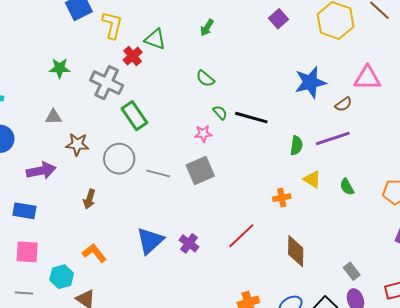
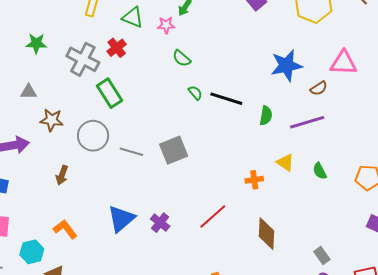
red cross: (133, 56) -> (117, 48), moved
pink star: (203, 134) -> (166, 25), moved
green semicircle: (296, 146) -> (266, 116), moved

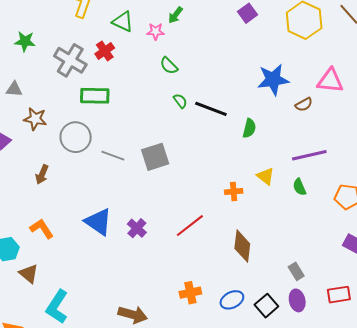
green rectangle: (110, 93) -> (95, 96), turned -60
purple line: (307, 122) -> (309, 155), moved
blue triangle: (121, 219) -> (98, 222), turned -48

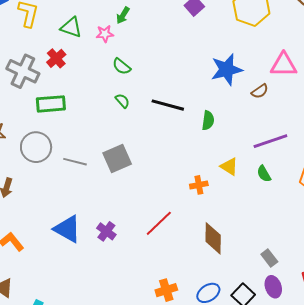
green semicircle: (180, 101) -> (122, 101), moved

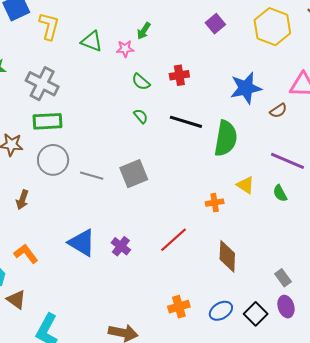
red cross: (56, 58) -> (179, 75), moved, turned 30
green rectangle: (51, 104) -> (48, 121), moved
green semicircle: (208, 120) -> (226, 138), size x1.8
purple line: (270, 141) -> (287, 161), turned 40

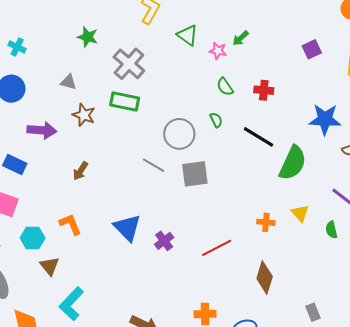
gray circle: (53, 160) -> (179, 134), moved

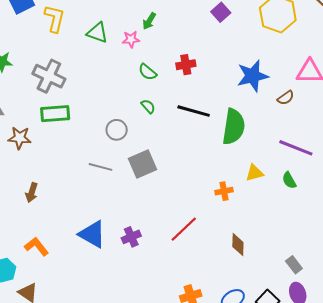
gray circle: (179, 134) -> (117, 130), size x0.7
yellow triangle: (300, 213) -> (254, 173), turned -48
purple cross: (164, 241) -> (131, 237), turned 30
brown diamond: (265, 277) -> (238, 245), size x0.7

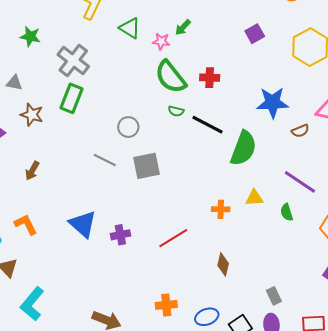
green semicircle: (148, 72) -> (171, 77), size x1.8
green semicircle: (148, 106) -> (176, 111), moved, turned 133
green rectangle: (55, 114) -> (72, 98), turned -76

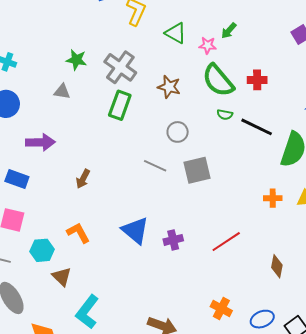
green star: (30, 36) -> (76, 60), moved
brown star: (32, 115) -> (169, 87), moved
orange cross: (221, 209) -> (273, 198), moved
orange cross: (166, 305) -> (221, 309), turned 35

